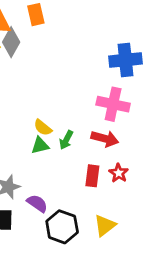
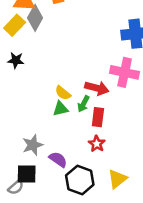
red arrow: (105, 139) -> (97, 88), moved
red star: (119, 173) -> (97, 144), moved
red rectangle: (92, 176) -> (98, 117), moved

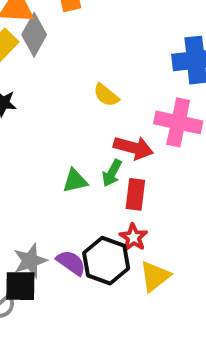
yellow semicircle: (63, 93) -> (106, 95), moved
gray star: (33, 145) -> (30, 261), moved
yellow triangle: (117, 179) -> (155, 276), moved
black hexagon: (80, 180) -> (106, 261), moved

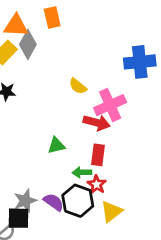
pink cross: (178, 122) -> (110, 105), moved, turned -36
green arrow: (112, 173) -> (82, 172), moved, turned 60

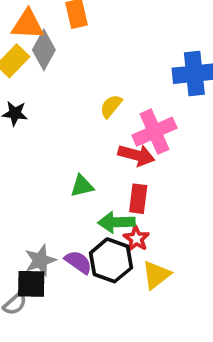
yellow semicircle: (78, 86) -> (111, 106), turned 90
green arrow: (82, 172) -> (116, 222), size x1.4

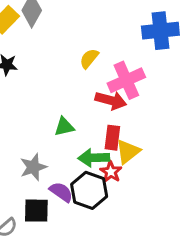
gray star: (40, 260) -> (33, 167), moved
yellow triangle: (156, 275) -> (128, 152), moved
black square: (31, 284) -> (36, 211), moved

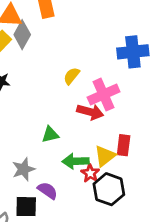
red rectangle: (112, 138) -> (124, 145), moved
black hexagon: (89, 190) -> (109, 189), moved

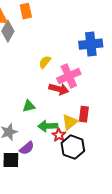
purple semicircle: (48, 191) -> (27, 148), turned 105

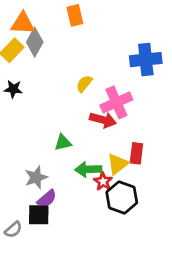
orange rectangle: (26, 11) -> (75, 15), moved
purple semicircle: (27, 148) -> (47, 199), moved

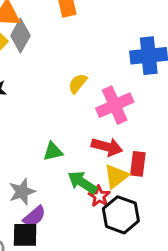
red arrow: (103, 120) -> (107, 147), moved
green arrow: (88, 169) -> (82, 182), turned 35

